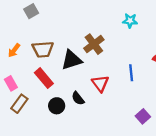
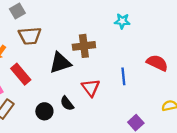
brown cross: (94, 44) -> (84, 46), turned 30
brown trapezoid: (43, 49) -> (30, 36), moved
red rectangle: (44, 78) -> (21, 74), moved

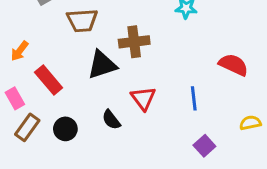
brown trapezoid: (30, 36) -> (82, 20), moved
blue line: (123, 76) -> (194, 98), moved
black circle: (44, 111) -> (65, 129), moved

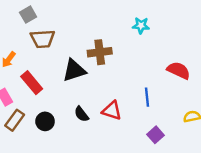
brown trapezoid: (82, 20) -> (43, 39), moved
red triangle: (143, 98) -> (112, 110), moved, turned -35

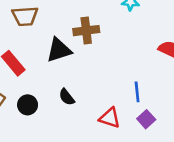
blue line: (147, 97) -> (137, 92), moved
red triangle: (112, 110) -> (110, 118), moved

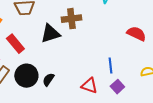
black semicircle: (67, 97) -> (48, 80), moved, turned 72
black circle: (28, 105) -> (26, 76), size x1.5

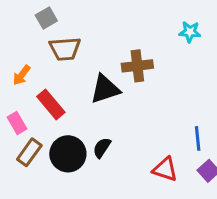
black semicircle: (48, 80) -> (102, 148), moved

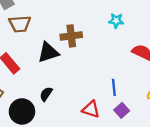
cyan star: (190, 32) -> (116, 21), moved
black circle: (68, 154) -> (22, 111), moved

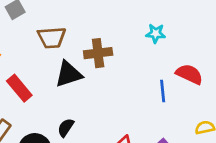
brown trapezoid: (20, 24) -> (52, 38), moved
blue line: (114, 87) -> (163, 91), moved

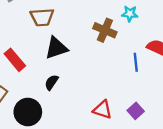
brown cross: (98, 53) -> (105, 30), moved, turned 30
black semicircle: (66, 128) -> (52, 82), moved

